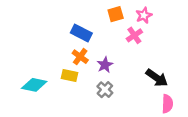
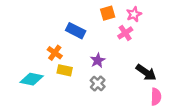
orange cross: (80, 57) -> (55, 53), moved

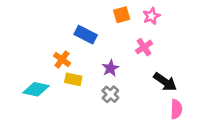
pink cross: (125, 33) -> (144, 47), moved

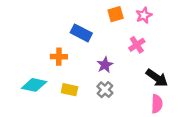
orange cross: (62, 59) -> (59, 57), turned -35
yellow rectangle: (73, 79) -> (69, 90), moved
pink semicircle: (176, 109) -> (157, 104), moved

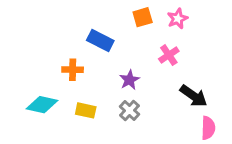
pink semicircle: (157, 104) -> (208, 128), moved

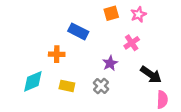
purple star: (129, 80) -> (110, 63), moved
cyan diamond: (42, 105) -> (33, 81), turned -35

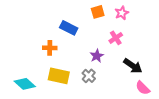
cyan diamond: (33, 81) -> (25, 84), moved, turned 65
yellow rectangle: (67, 86) -> (59, 76), size x1.5
pink semicircle: (162, 100) -> (143, 88), turned 133

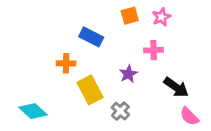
pink cross: (116, 38) -> (154, 50), turned 32
yellow rectangle: (59, 76) -> (90, 90), moved, turned 50
gray cross: (89, 76) -> (120, 111), moved

